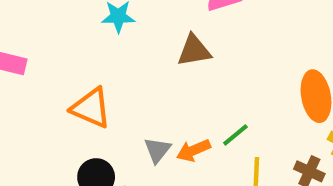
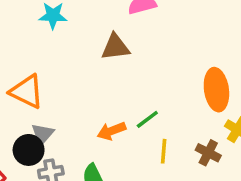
gray triangle: (157, 150) -> (43, 134), moved

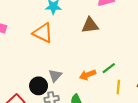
orange triangle: (27, 92) -> (43, 33), moved
gray triangle: (43, 134) -> (55, 76), moved

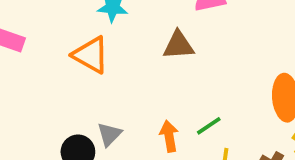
orange arrow: (88, 75) -> (169, 136), turned 98

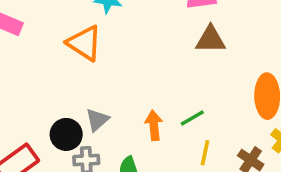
brown triangle: (178, 45) -> (211, 39), moved

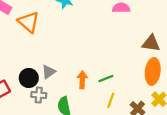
brown triangle: (211, 39) -> (151, 43), moved
orange triangle: (84, 43) -> (29, 22), moved

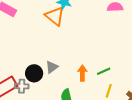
orange triangle: (29, 22) -> (55, 16), moved
gray cross: (39, 95) -> (22, 86), moved

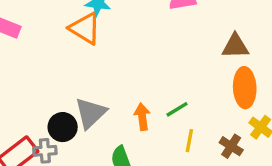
gray triangle: (52, 67) -> (91, 113), size x1.5

